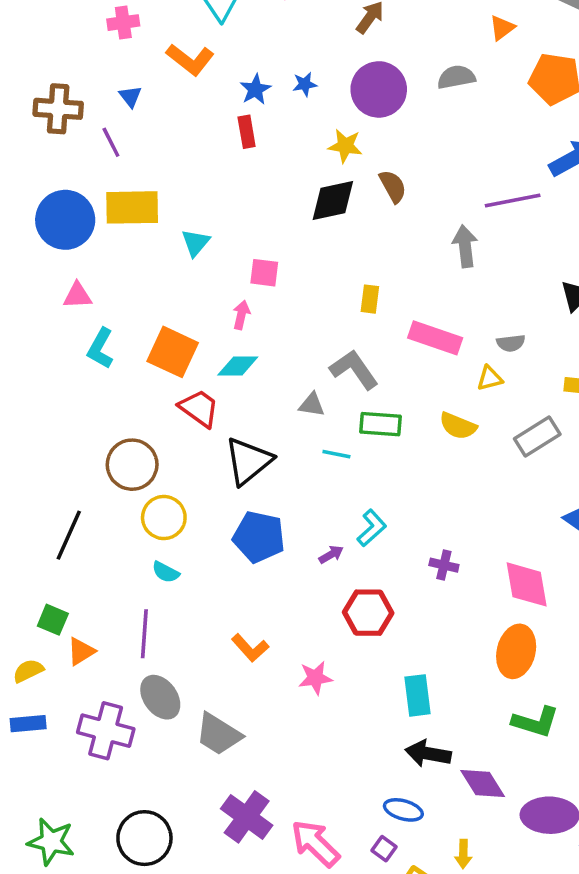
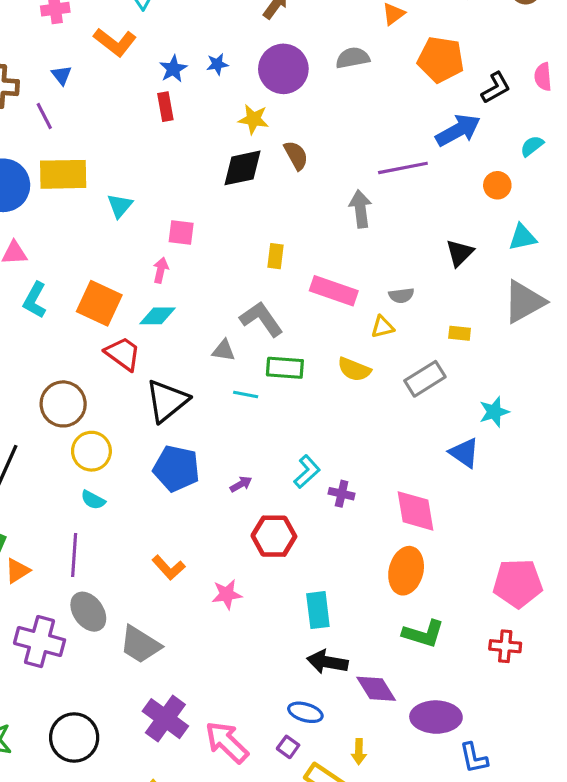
cyan L-shape: (372, 528) -> (307, 472), moved

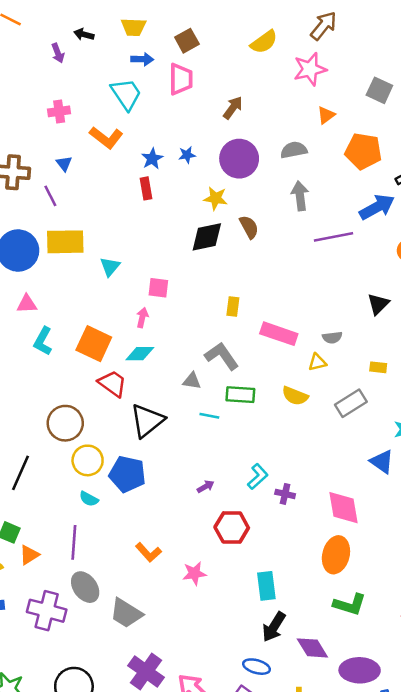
gray arrow: (360, 209) -> (300, 196), moved
blue pentagon: (176, 468) -> (127, 474), moved
black arrow: (327, 662) -> (274, 627), turned -68

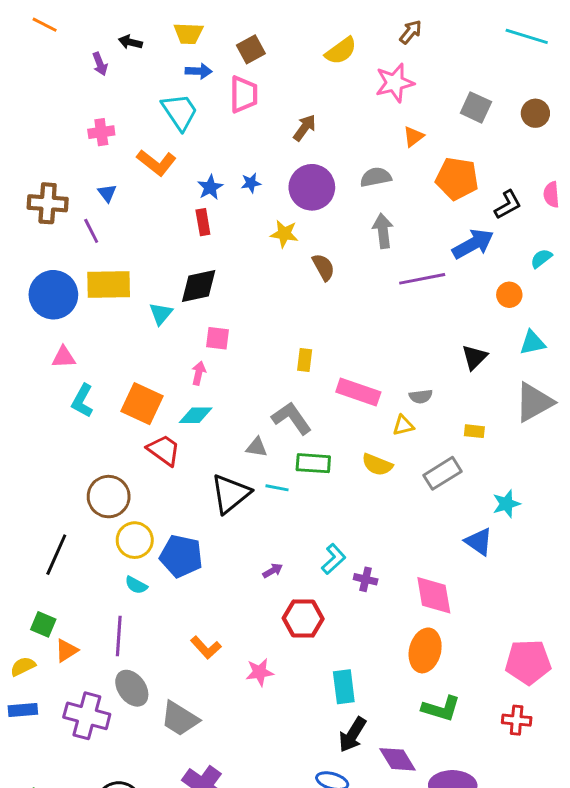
brown arrow: (324, 26) -> (411, 32), size x0.7
black diamond: (207, 237) -> (199, 286), moved
black triangle: (147, 421) -> (231, 494), moved

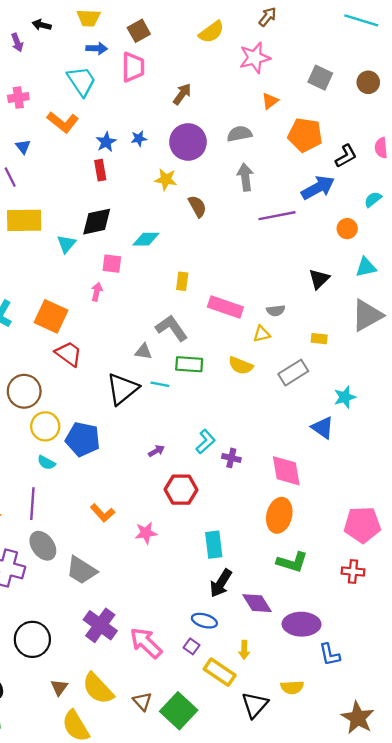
cyan diamond: (196, 415) -> (146, 239), moved

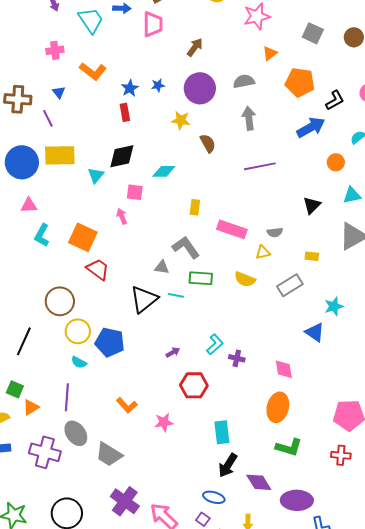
cyan trapezoid: (81, 81) -> (91, 20), moved
purple line: (277, 216) -> (260, 166), moved
pink arrow: (97, 292) -> (122, 216), turned -35
pink diamond: (286, 471) -> (284, 369), size x0.7

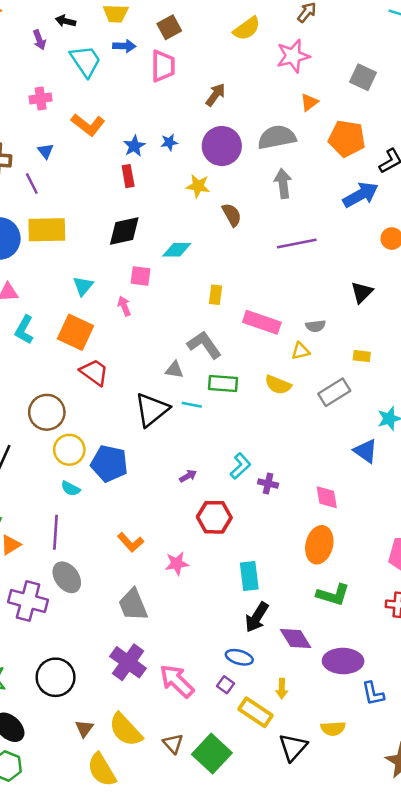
gray semicircle: (244, 81) -> (277, 137), size x1.4
cyan triangle: (96, 175) -> (83, 286), moved
gray trapezoid: (109, 454) -> (133, 605), moved, turned 36

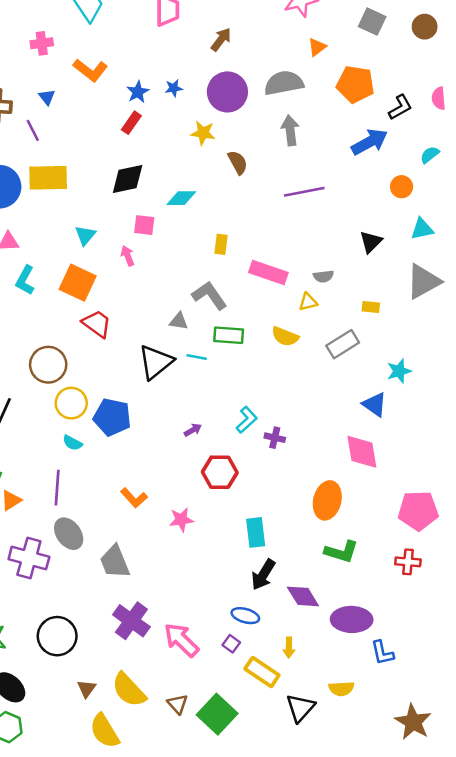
red rectangle: (128, 176) -> (131, 123), turned 45
pink diamond: (327, 497) -> (362, 452), moved, size x1.4
gray trapezoid: (133, 605) -> (115, 562), moved

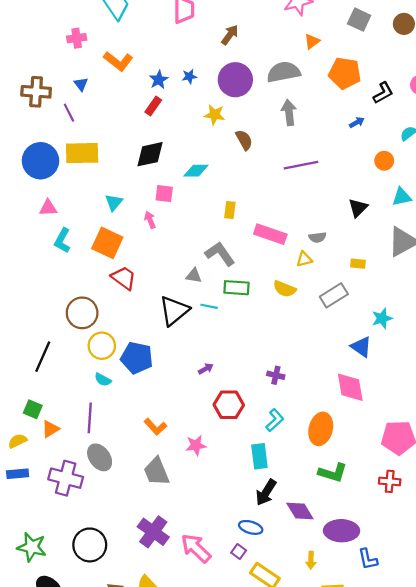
blue arrow: (370, 142) -> (357, 122), size x0.5
cyan L-shape: (247, 420) -> (275, 420), moved
gray trapezoid: (115, 562) -> (157, 472), moved
yellow arrow: (289, 648) -> (311, 560), moved

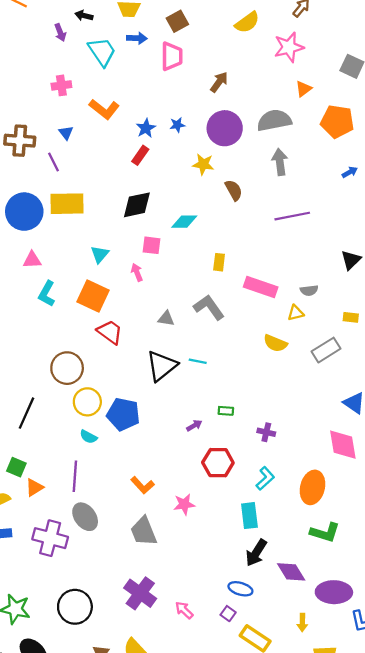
gray triangle: (194, 276) -> (166, 319), moved
green rectangle: (236, 288) -> (226, 411), moved, size x0.6
pink arrow: (196, 548) -> (184, 610), size x0.6

